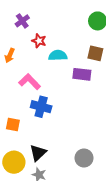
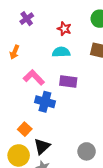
red star: (39, 41) -> (64, 29), moved
purple rectangle: (82, 74) -> (68, 81), moved
orange square: (13, 125) -> (25, 129), moved, turned 32

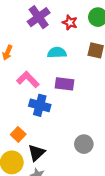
purple cross: (27, 19) -> (39, 17), moved, size x1.5
red star: (64, 29) -> (70, 22), moved
gray circle: (87, 151) -> (84, 144), moved

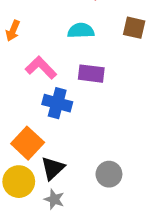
orange square: (18, 134) -> (28, 143), size x1.5
gray circle: (84, 144) -> (109, 174), moved

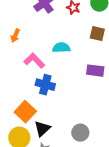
cyan semicircle: (81, 31) -> (61, 48), moved
purple rectangle: (91, 74) -> (95, 71), moved

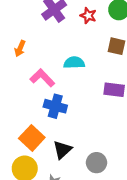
black triangle: (42, 129) -> (62, 150), moved

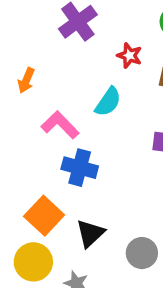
red star: (88, 16) -> (129, 55), moved
cyan semicircle: (74, 63) -> (108, 102), turned 126

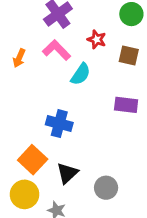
pink L-shape: (60, 125) -> (57, 50), moved

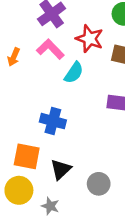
red star: (97, 39) -> (89, 39), size x1.5
orange square: (33, 160) -> (27, 156), turned -32

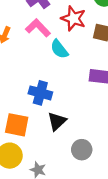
cyan semicircle: (74, 73) -> (59, 49), turned 108
black triangle: (61, 169) -> (57, 121), moved

